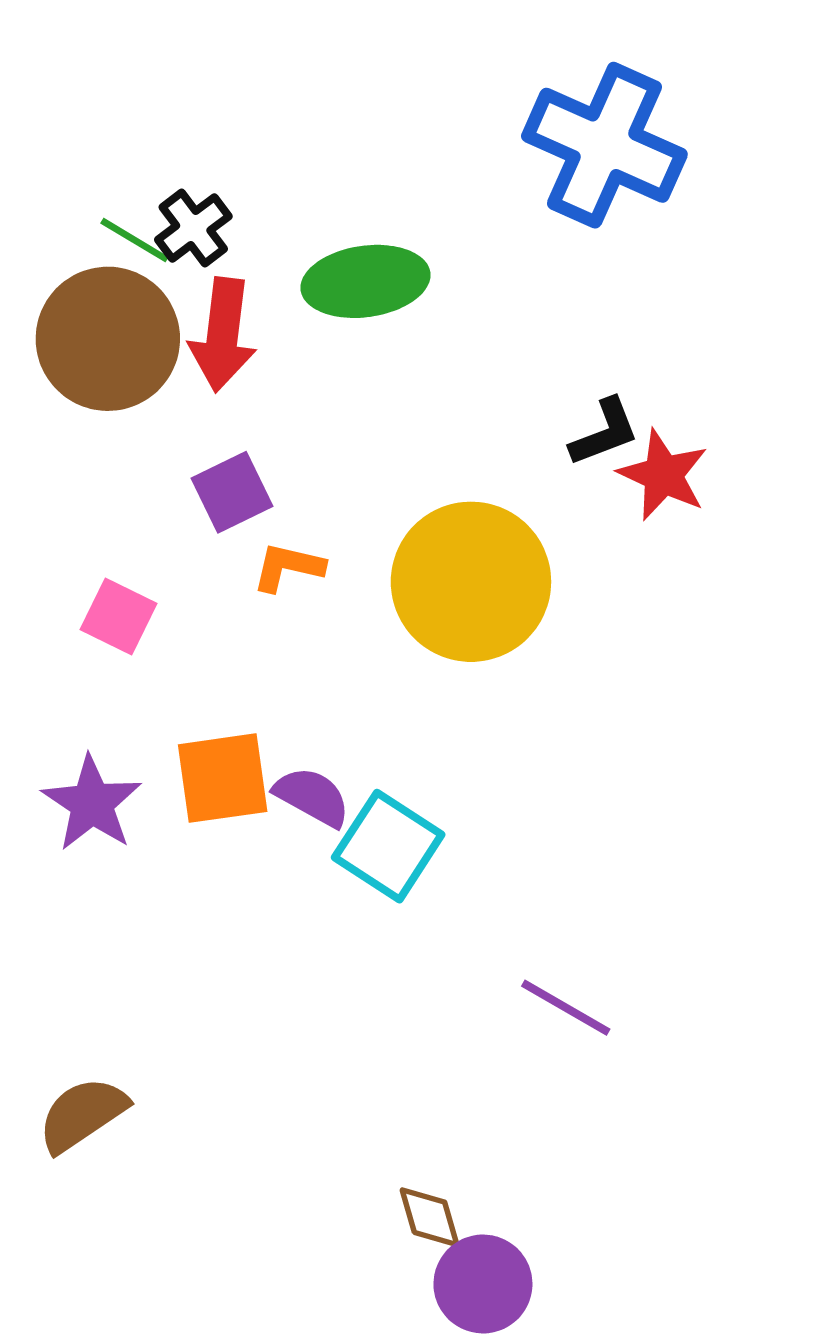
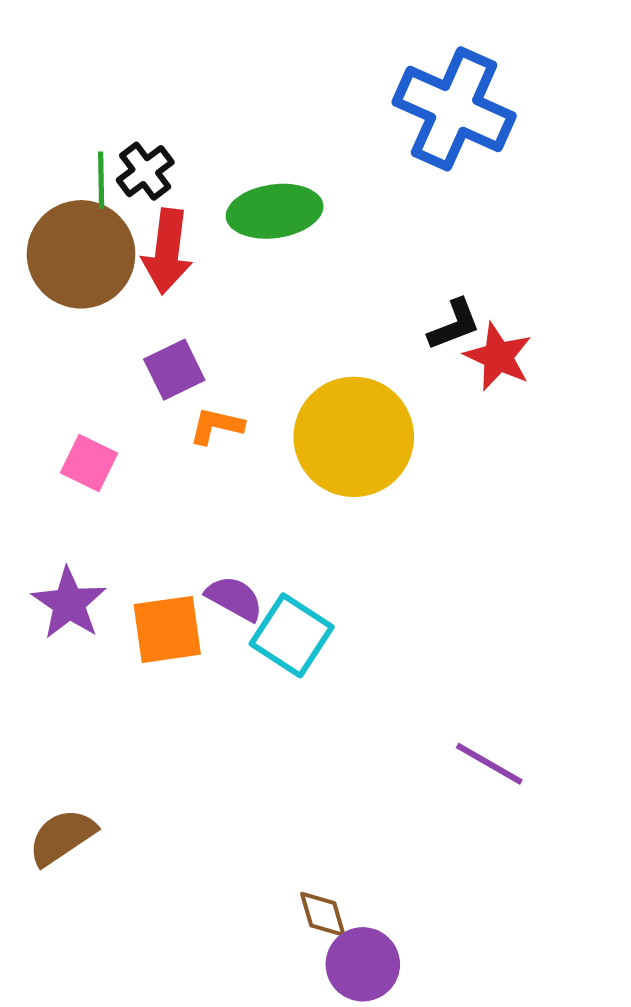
green line: (135, 240) -> (101, 180), turned 58
orange square: (223, 778) -> (167, 629), moved
purple line: (566, 1008) -> (489, 764), moved

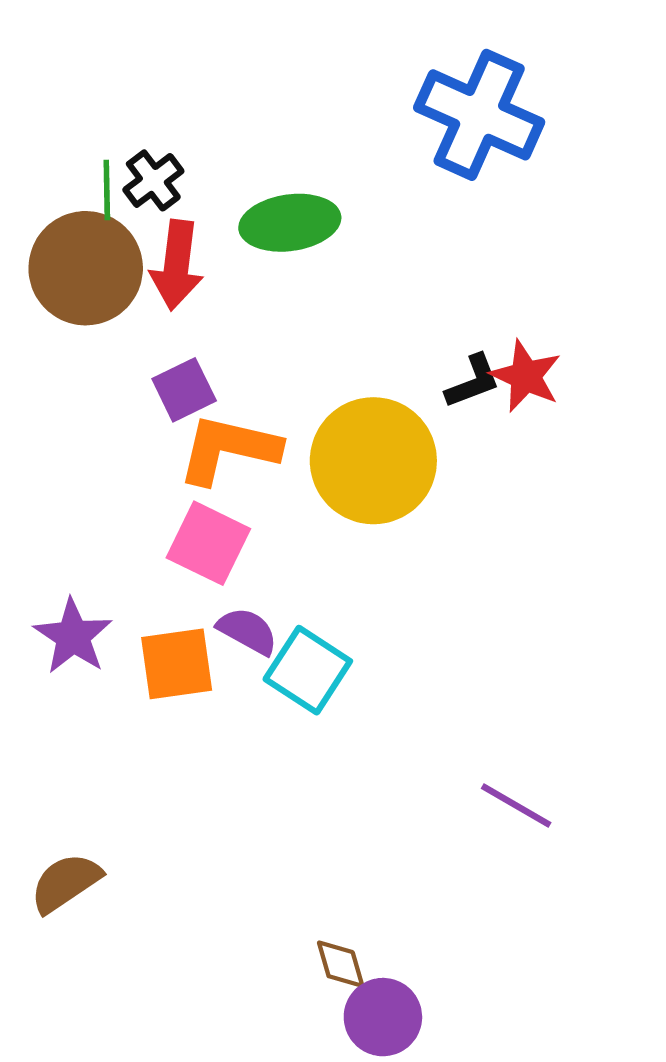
black L-shape: (454, 325) -> (473, 381), moved
orange L-shape: (216, 426) -> (228, 449), size x1.8
pink square: (89, 463) -> (208, 543), moved, size x1.4

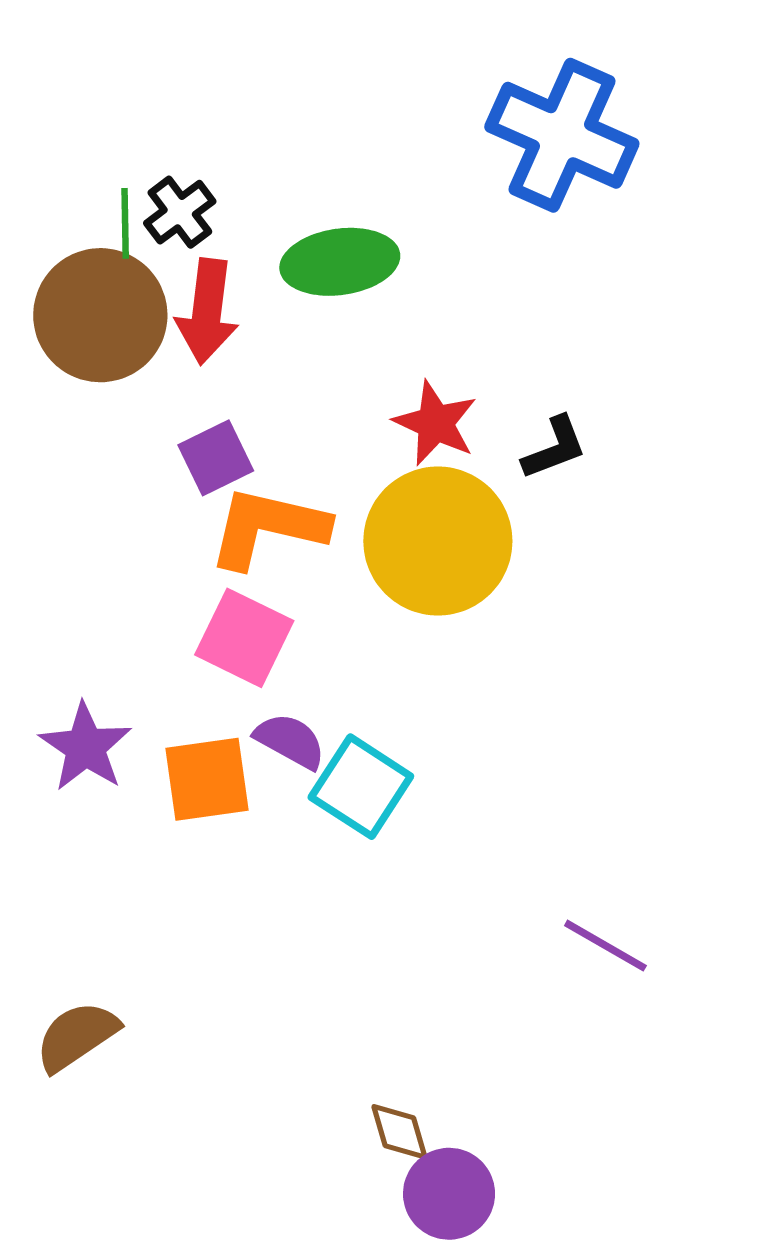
red star: (526, 376) -> (435, 423), moved

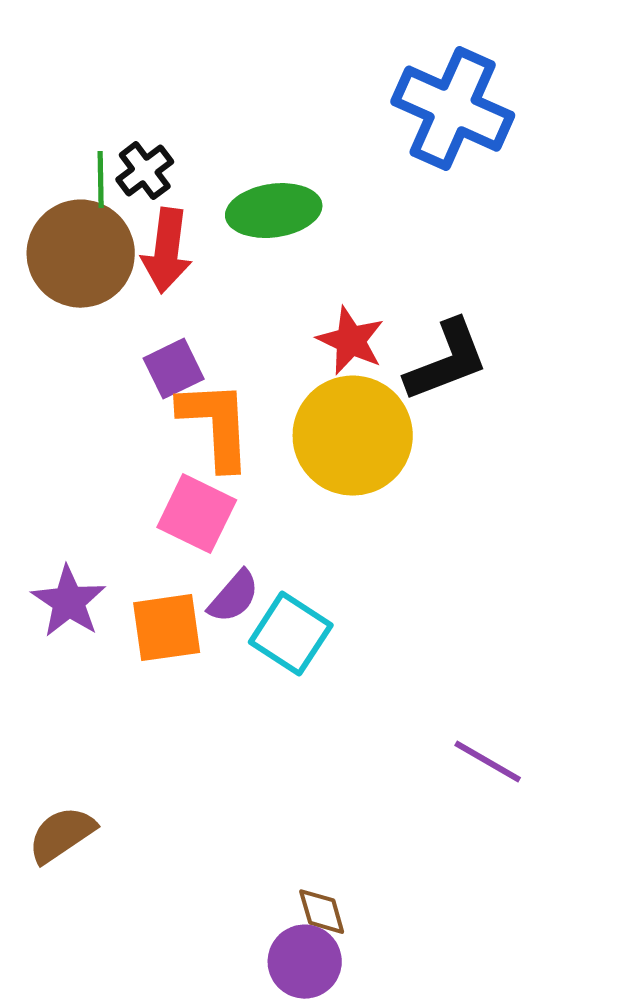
black L-shape: (555, 448) -> (447, 361), size x1.6
orange L-shape: (268, 527) -> (216, 425), turned 74
purple semicircle: (290, 741) -> (234, 597), turned 102
purple circle: (449, 1194) -> (305, 962), moved

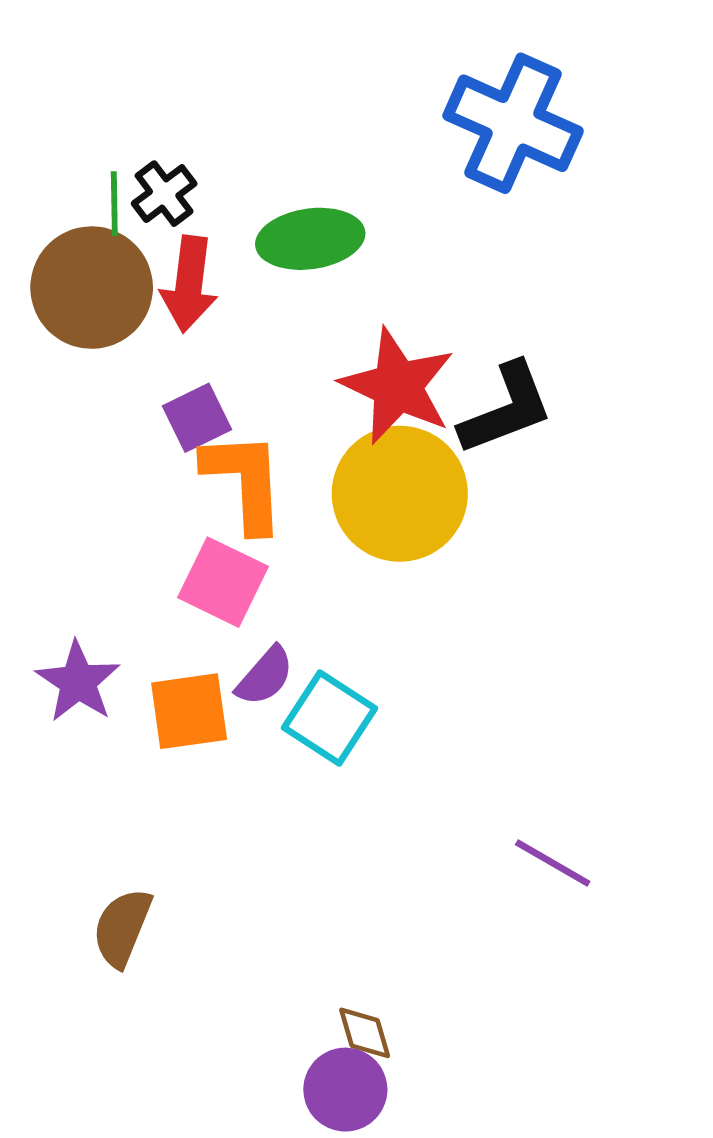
red star: (351, 341) -> (397, 386), size x1.5
brown semicircle: (62, 835) -> (122, 928), moved, turned -34

